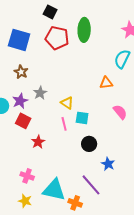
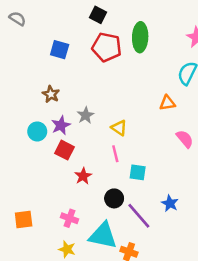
blue square: (19, 40) -> (60, 50), size x0.7
brown star: (21, 72) -> (51, 94), moved
cyan square: (82, 118) -> (138, 172), moved
black circle: (89, 144) -> (114, 198), moved
purple line: (91, 185) -> (139, 216), moved

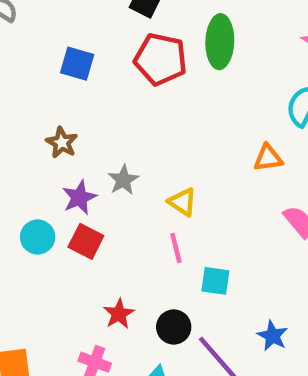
cyan circle: (37, 131) -> (38, 237), moved
red star: (83, 176) -> (119, 314), moved

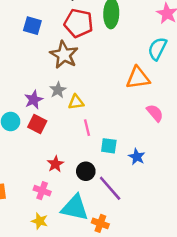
brown star: (62, 143) -> (64, 55), moved, size x1.6
orange triangle: (268, 158) -> (138, 78), size x1.5
yellow triangle: (182, 202) -> (76, 102), moved, turned -42
blue star: (272, 336) -> (137, 157), moved

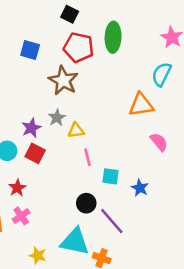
red star: (55, 164) -> (17, 188), moved
pink cross: (42, 191) -> (21, 216), moved, turned 35

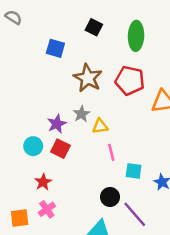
black square: (70, 14) -> (94, 27), moved
red pentagon: (79, 47) -> (130, 80), moved

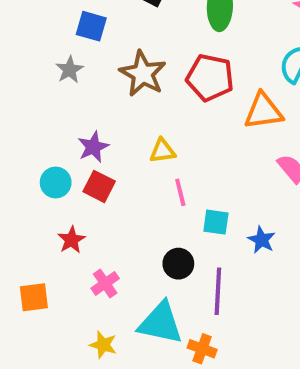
gray star: (82, 114) -> (69, 70), moved
pink cross: (47, 209) -> (105, 283), moved
purple line: (135, 214) -> (218, 291), turned 44

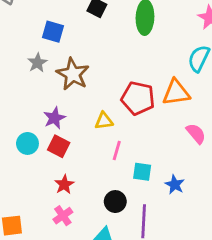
brown star: (143, 74) -> (73, 74), moved
red pentagon: (210, 78) -> (138, 98), moved
pink line: (180, 192) -> (117, 151), turned 30
red star: (71, 240) -> (64, 185), moved

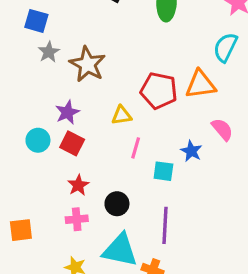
blue square: (53, 32) -> (36, 21), moved
blue star: (175, 185) -> (191, 151), moved
black circle: (115, 202) -> (117, 204), moved
pink cross: (63, 216) -> (77, 219), turned 30

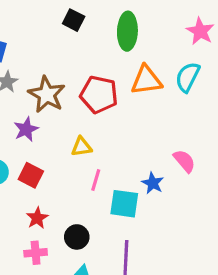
orange triangle: (201, 84) -> (146, 80), moved
red pentagon: (159, 91) -> (99, 94), moved
purple star: (67, 112) -> (26, 129), moved
cyan square: (163, 171) -> (124, 204), size x1.4

